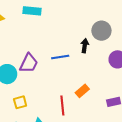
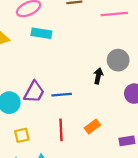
blue line: (60, 57) -> (62, 95), moved
red line: (62, 105) -> (61, 130), moved

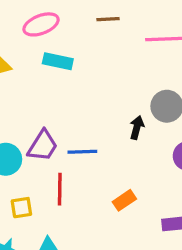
red line: (61, 130) -> (60, 189), moved

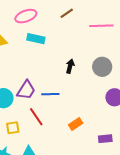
brown line: (108, 19) -> (67, 13), turned -32
black arrow: (137, 128) -> (70, 66), moved
red line: (60, 189) -> (36, 117), turned -36

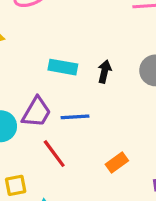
cyan rectangle: (36, 39) -> (63, 67), moved
yellow square: (13, 128) -> (16, 185), moved

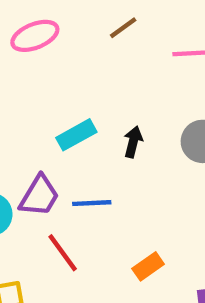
cyan rectangle: (63, 67) -> (76, 135), turned -40

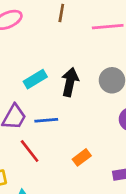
brown line: (123, 28) -> (61, 13), turned -42
black arrow: (133, 142) -> (70, 82), size x1.5

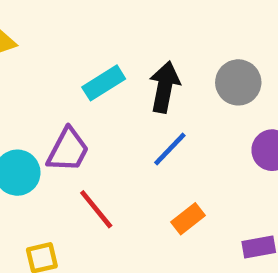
blue line: (46, 120) -> (170, 149), moved, turned -40

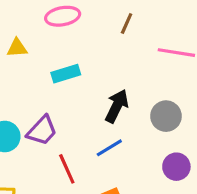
cyan rectangle: (104, 83) -> (66, 74), moved
red line: (96, 209) -> (67, 169), moved

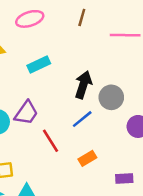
gray circle: (166, 116) -> (111, 97), moved

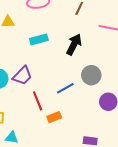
black arrow: (83, 85) -> (74, 44), moved
orange rectangle: (87, 158) -> (54, 117), moved

